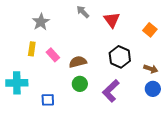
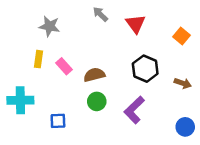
gray star: (41, 22) -> (49, 26), turned -30
blue circle: (153, 89) -> (185, 127), moved

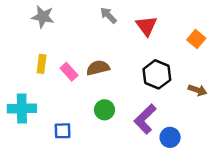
gray star: (49, 26) -> (43, 17), moved
brown semicircle: (94, 75) -> (98, 68), moved
blue circle: (185, 127) -> (170, 137), moved

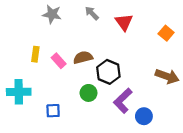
gray star: (43, 17) -> (52, 14), moved
black hexagon: (157, 74) -> (108, 72), moved
brown arrow: (198, 90) -> (167, 76), size x1.5

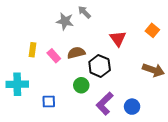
gray star: (52, 14) -> (65, 21), moved
red triangle: (124, 22) -> (118, 39), moved
purple L-shape: (123, 101) -> (105, 104), moved

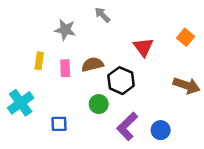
gray star: (65, 21) -> (65, 30), moved
pink rectangle: (54, 56) -> (65, 68), turned 40
cyan cross: (17, 84) -> (21, 103), turned -35

